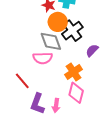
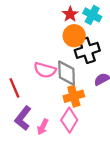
gray diamond: (51, 41) -> (67, 73), moved

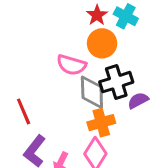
black cross: (87, 50) -> (116, 82), moved
pink semicircle: (45, 70) -> (71, 65), moved

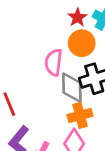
pink semicircle: (71, 65) -> (54, 62), turned 80

